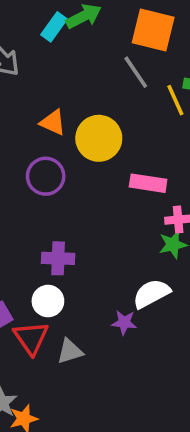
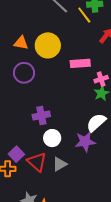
white circle: (48, 301) -> (52, 138), moved
purple star: (124, 322) -> (85, 142), size x1.5

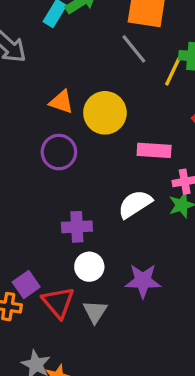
yellow line: (84, 15) -> (173, 72), turned 54
white semicircle: (96, 123) -> (135, 204), moved
gray triangle: (60, 164) -> (95, 312), turned -35

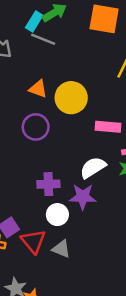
gray line: (134, 49) -> (43, 39), moved, turned -30
purple star: (143, 281) -> (83, 197), moved
gray triangle: (95, 312) -> (61, 249), turned -42

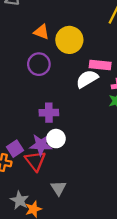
white semicircle: (93, 167) -> (87, 79), moved
purple star: (83, 197) -> (41, 145), moved
gray triangle: (61, 249) -> (58, 188), moved, turned 35

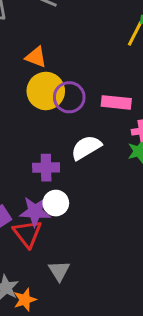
yellow circle: (69, 40) -> (46, 91), moved
purple circle: (39, 64) -> (69, 97), moved
white semicircle: (87, 79) -> (86, 148), moved

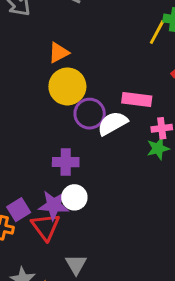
orange triangle: (36, 57) -> (59, 53), turned -50
purple circle: (69, 97) -> (90, 114), moved
white semicircle: (86, 148) -> (112, 123), moved

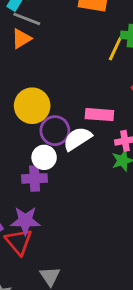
orange triangle: (59, 53) -> (21, 39), moved
white circle: (74, 197) -> (44, 157), moved

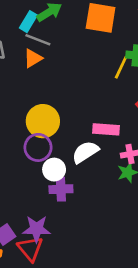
purple circle: (55, 131) -> (38, 147), moved
purple cross: (35, 178) -> (61, 189), moved

